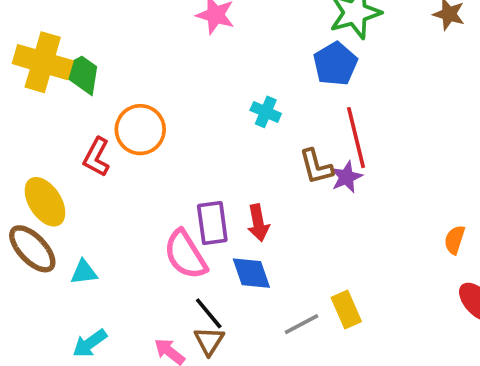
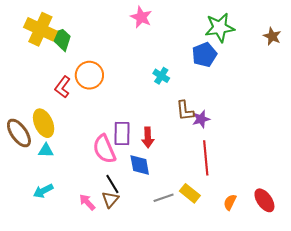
red line: (356, 138) -> (206, 158), moved
yellow ellipse: (45, 202) -> (44, 123), moved
orange semicircle: (455, 240) -> (230, 202), moved
yellow rectangle: (346, 309) -> (190, 193), turned -36

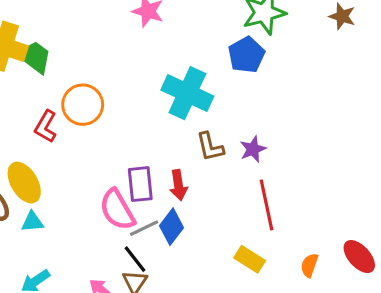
cyan cross: (161, 76) -> (187, 93), size x2.0
brown L-shape: (185, 111) -> (210, 147), moved
blue diamond: (140, 165) -> (172, 227), turned 55
gray line: (164, 198) -> (144, 228), moved

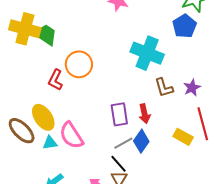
pink semicircle: (117, 210) -> (71, 135), moved
yellow rectangle: (250, 259) -> (183, 137), moved

